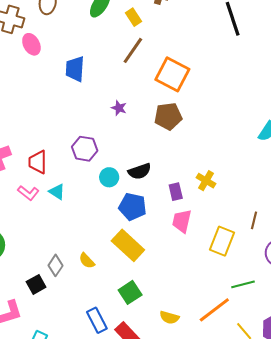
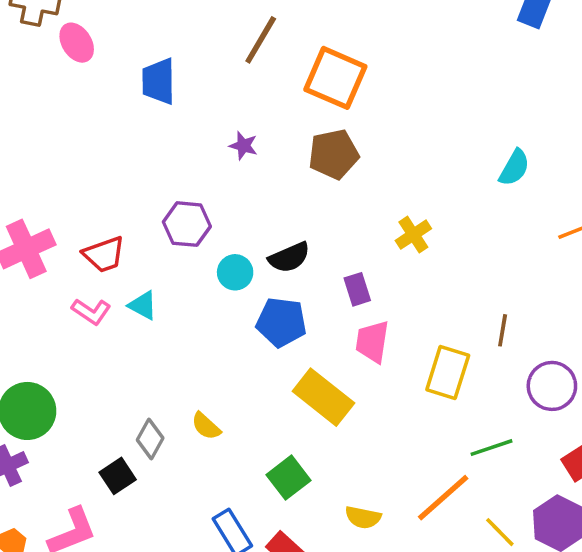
red trapezoid: (38, 162) -> (104, 254), turned -105
yellow cross: (206, 181) -> (413, 235), moved, turned 30
yellow rectangle: (128, 245) -> (323, 397), moved

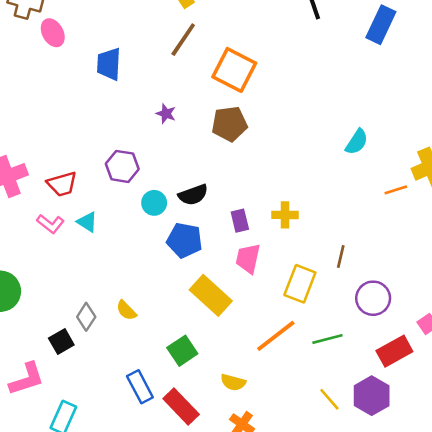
yellow cross: (413, 235) -> (285, 215), moved, turned 30
orange line: (443, 498) -> (276, 336), moved

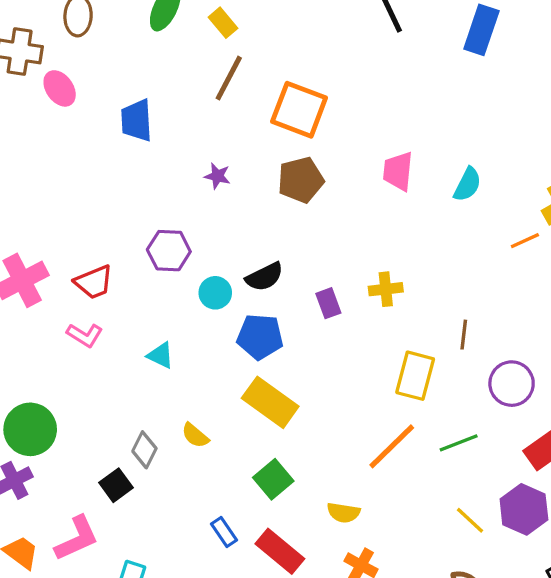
cyan triangle: (87, 222) -> (161, 355), moved
pink trapezoid: (248, 258) -> (398, 171), moved
yellow rectangle: (211, 295) -> (270, 402), moved
blue rectangle: (140, 387) -> (224, 532), size x0.7

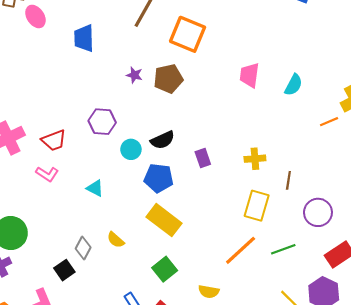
brown pentagon: (301, 180) -> (168, 79), moved
yellow cross: (386, 289) -> (255, 159), moved

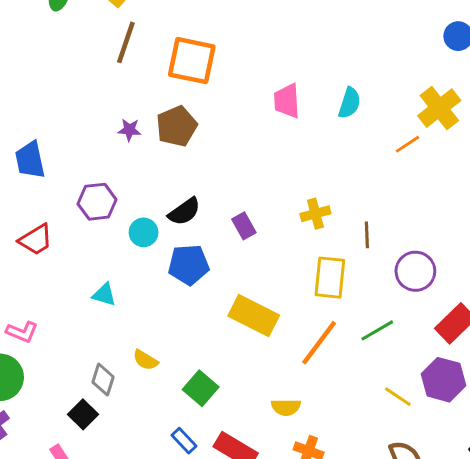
blue trapezoid: (84, 38) -> (30, 160), moved
pink L-shape: (47, 174) -> (22, 332), moved
yellow rectangle: (164, 220) -> (254, 316), moved
green square: (165, 269) -> (201, 388), moved

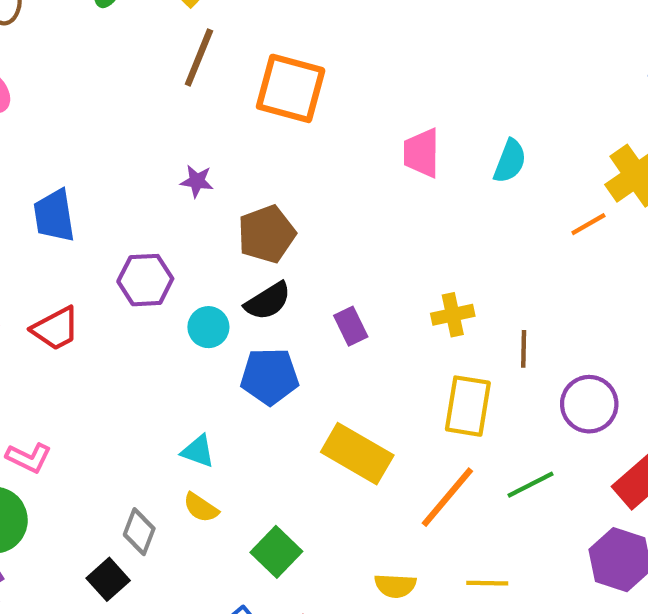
brown pentagon: (177, 126) -> (267, 234), moved
cyan triangle: (104, 295) -> (198, 451), moved
yellow line: (398, 397) -> (487, 583), moved, turned -36

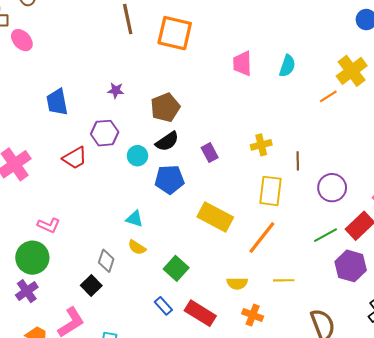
brown line: (199, 57) -> (128, 19), turned -32
purple star: (197, 181) -> (116, 90), moved
red trapezoid: (56, 329) -> (75, 158), moved
green line: (530, 485) -> (326, 235), moved

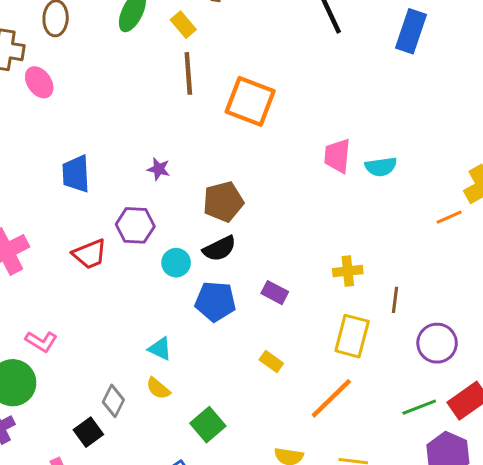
cyan semicircle: (287, 66) -> (381, 167), moved, turned 55
purple rectangle: (210, 153) -> (275, 293), moved, turned -42
yellow rectangle: (215, 217) -> (271, 362), size x0.5

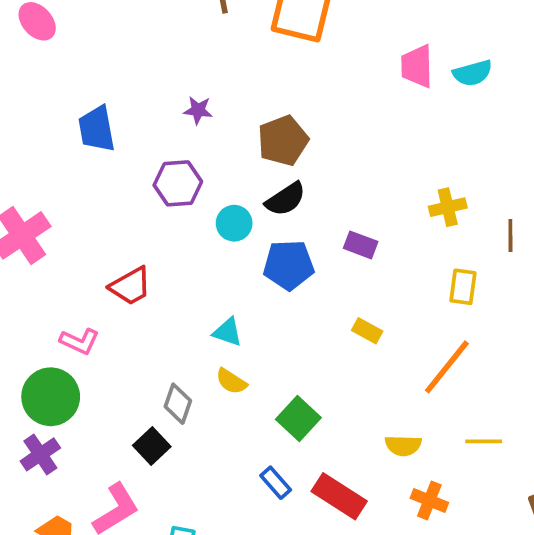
red trapezoid: (90, 254) -> (130, 286), moved
yellow rectangle: (352, 336) -> (463, 287), size x0.7

